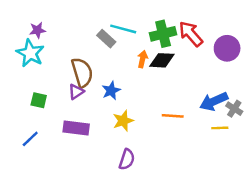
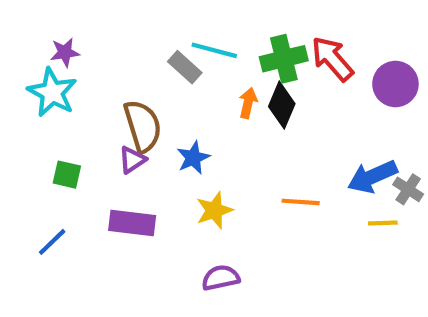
black diamond: (162, 60) -> (282, 105), turned -70
purple semicircle: (127, 159) -> (221, 278), turned -120

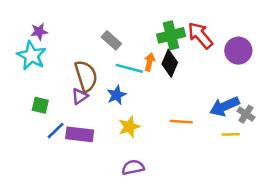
cyan line: (214, 50) -> (129, 68), moved
blue line: (52, 242) -> (56, 131), moved

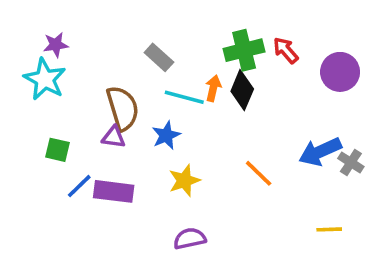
red arrow: (200, 35) -> (286, 50), size x0.7
purple triangle: (80, 96) -> (114, 137), turned 42
orange line: (181, 122) -> (259, 173), turned 40
yellow line: (231, 134) -> (329, 229), moved

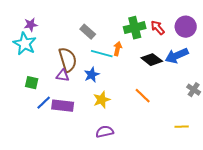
purple circle: (340, 72) -> (186, 27), moved
black diamond: (242, 90) -> (152, 60), moved, turned -75
blue arrow: (320, 152) -> (177, 56), moved

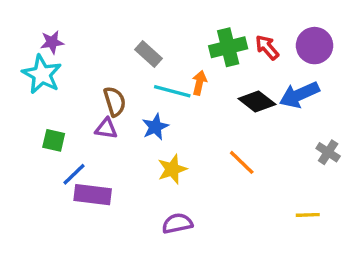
brown semicircle: (68, 60) -> (115, 101), size x0.7
purple rectangle: (63, 106) -> (93, 195), moved

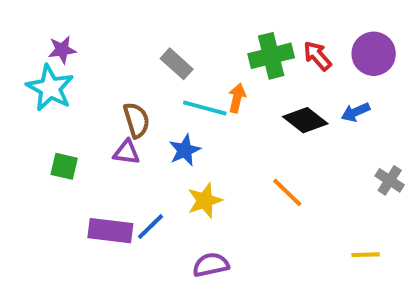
blue arrow: (299, 95) -> (356, 112), size x0.6
blue line: (74, 174) -> (151, 227), moved

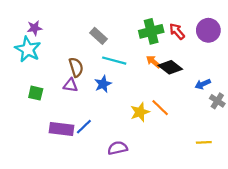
orange arrow: (237, 98) -> (153, 62), moved, turned -64
blue arrow: (356, 112) -> (203, 84), moved
yellow star: (205, 200) -> (140, 112), moved

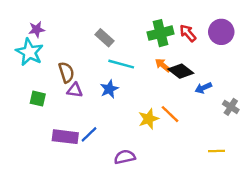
brown semicircle: (76, 67) -> (66, 72), moved
blue arrow: (203, 84) -> (203, 88), moved

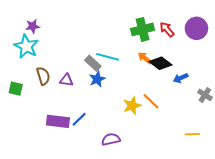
gray rectangle: (105, 38) -> (93, 63), moved
brown semicircle: (66, 72) -> (43, 76), moved
green square: (38, 99) -> (16, 89), moved

